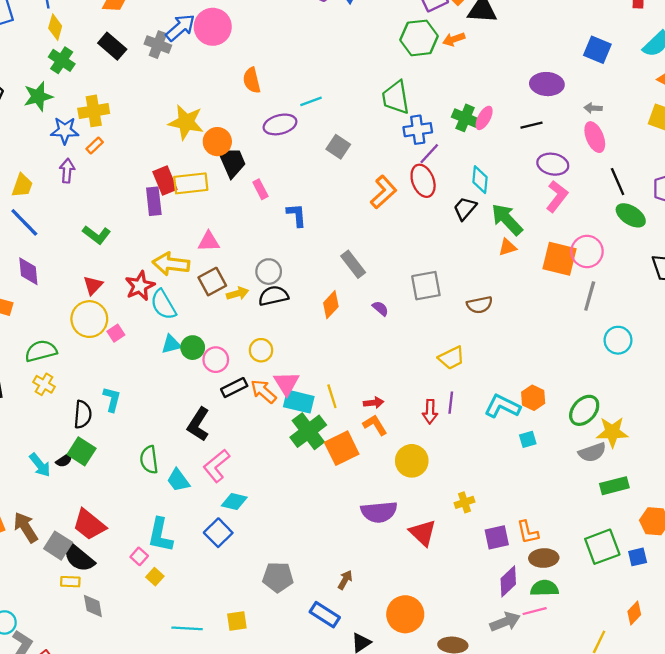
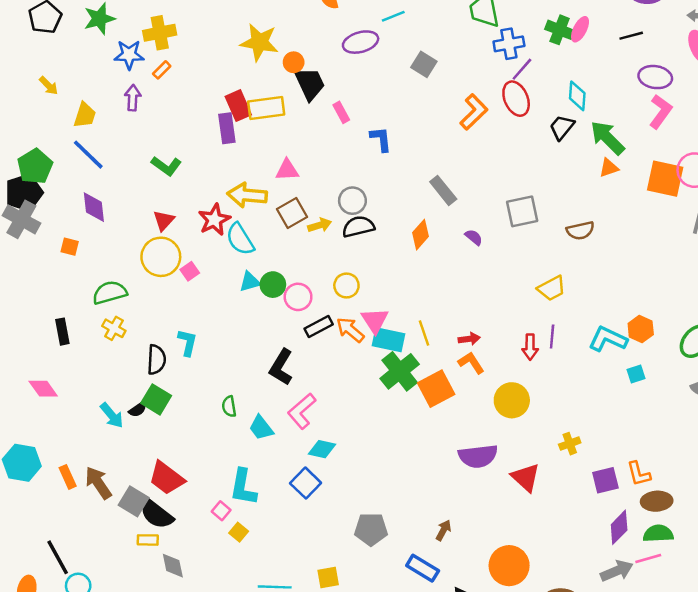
orange circle: (217, 142) -> (294, 62), size x0.7
green semicircle: (149, 460) -> (229, 406), size x0.7

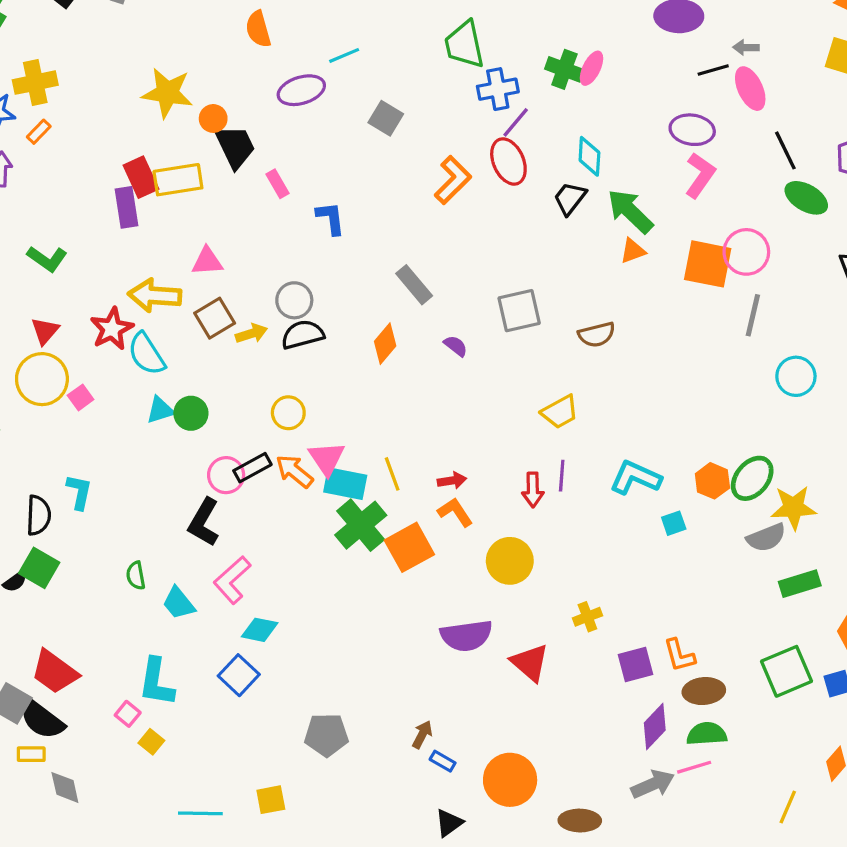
black line: (631, 36) -> (713, 70), moved
pink circle: (298, 297) -> (226, 475), moved
orange hexagon: (641, 329) -> (712, 481), moved
blue rectangle: (423, 568) -> (443, 761), moved, size x0.6

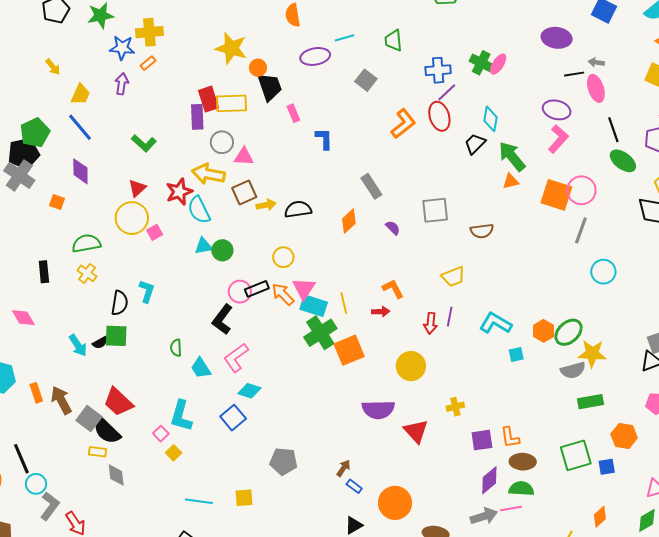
green trapezoid: (464, 45) -> (393, 41), moved, size x0.7
gray circle: (294, 300) -> (222, 142), moved
orange L-shape: (455, 512) -> (393, 289), moved
green square: (39, 568) -> (116, 336), turned -35

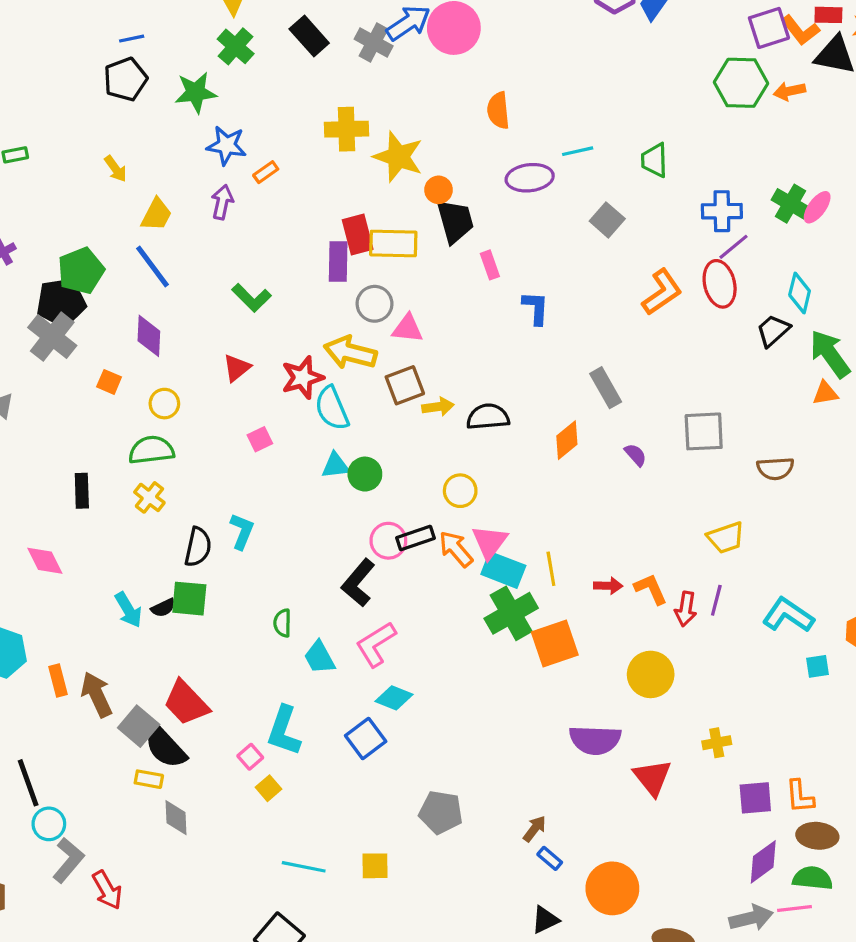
yellow cross: (149, 32) -> (346, 129), moved
yellow circle: (132, 218) -> (164, 404), moved, size x0.6
orange L-shape: (393, 289) -> (651, 589), moved

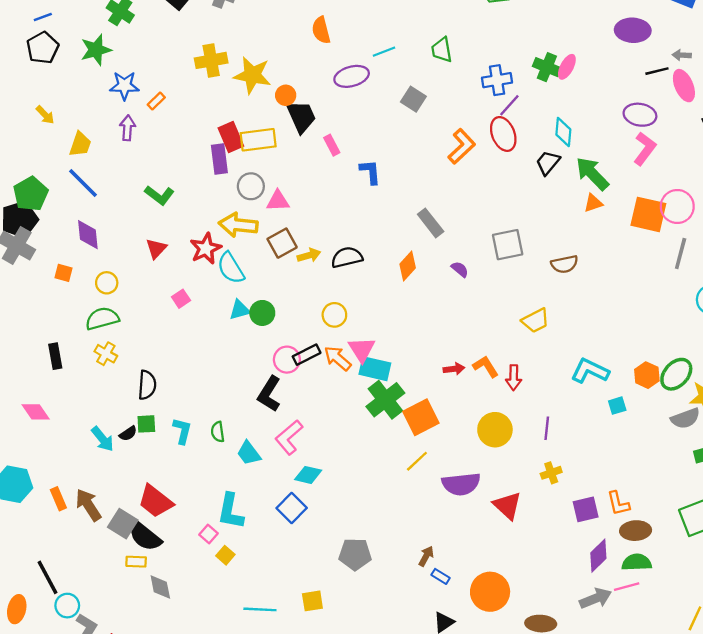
cyan L-shape: (242, 531) -> (182, 431), moved
yellow line: (551, 569) -> (417, 461), moved, turned 65
green square: (189, 599) -> (146, 424), size x0.7
purple line: (716, 600) -> (547, 428), moved

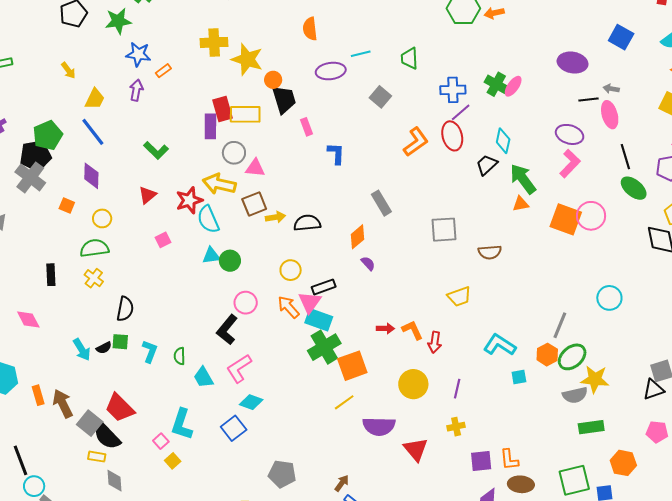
gray line: (681, 253) -> (560, 325), moved
purple semicircle: (460, 269) -> (368, 263), moved
black rectangle: (307, 355) -> (324, 287), moved

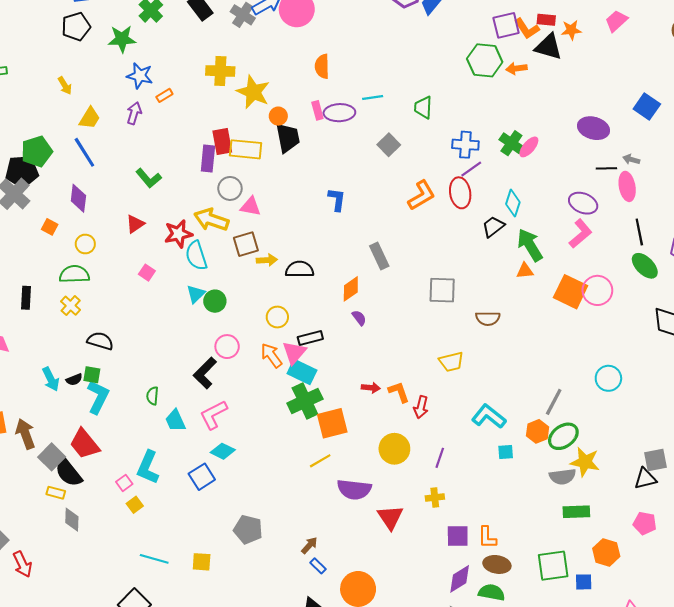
pink rectangle: (307, 127) -> (317, 110), moved
pink square: (163, 240) -> (147, 273), turned -35
cyan triangle: (211, 256) -> (196, 294), turned -42
black semicircle: (125, 309) -> (100, 341), turned -90
cyan L-shape: (150, 351) -> (98, 397), moved, size x1.4

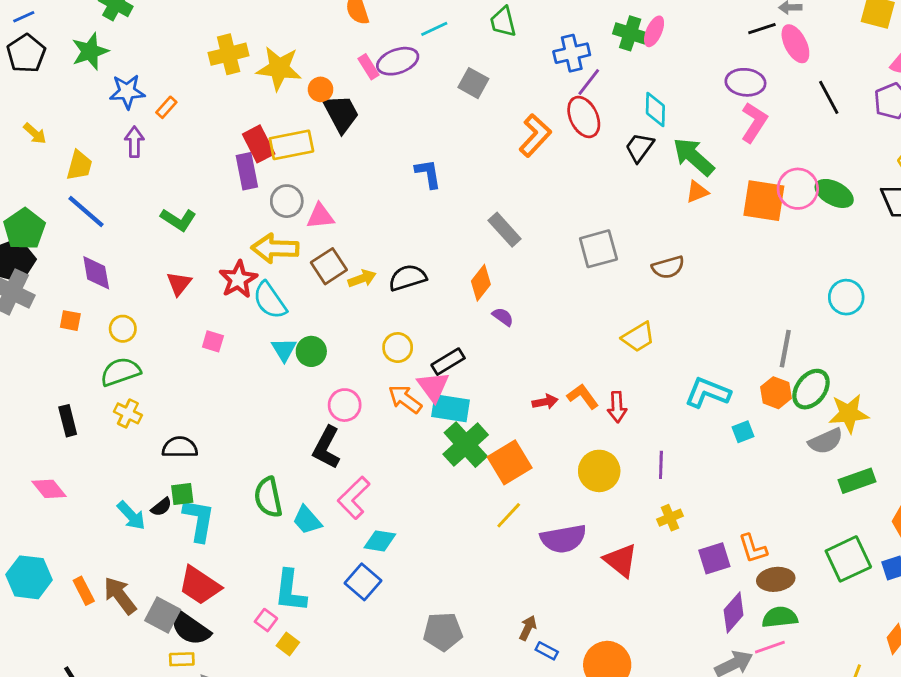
green ellipse: (645, 266) -> (834, 193), moved
green semicircle: (152, 396) -> (268, 497), size x1.6

